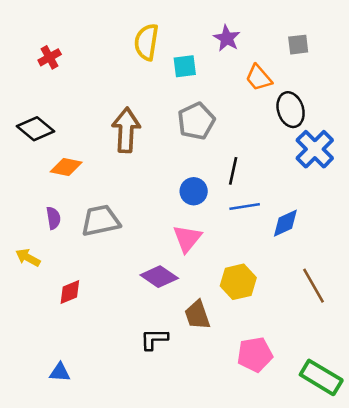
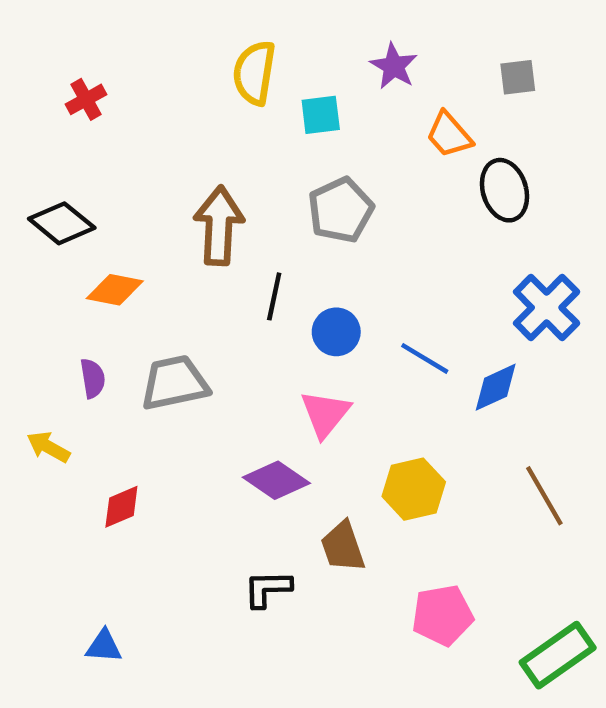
blue cross: (315, 149) -> (547, 308), moved
black line: (233, 171) -> (274, 296), moved
blue line: (245, 207) -> (425, 358), turned 40
green rectangle: (321, 377) -> (558, 655), turned -66

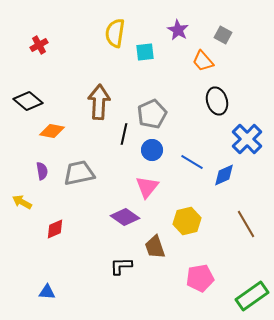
gray square: (518, 77) -> (223, 35), moved, turned 36
black ellipse: (504, 190) -> (217, 101), moved
gray pentagon: (341, 210) -> (152, 114), moved

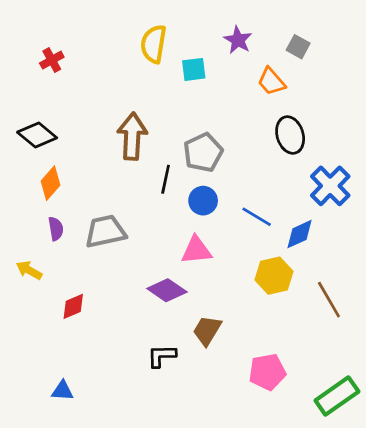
orange diamond: (52, 131) -> (50, 183), moved, turned -60
pink triangle: (147, 187) -> (196, 250), turned 45
yellow hexagon: (187, 221) -> (274, 276), moved
brown trapezoid: (155, 247) -> (207, 330), turned 50

